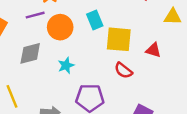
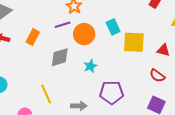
red semicircle: (123, 70) -> (157, 76), moved

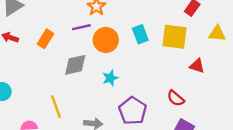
yellow square: (134, 42) -> (175, 37), moved
red semicircle: (157, 76) -> (176, 98), moved
purple pentagon: (112, 93) -> (133, 111), turned 30

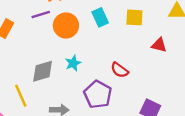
yellow square: (175, 37) -> (134, 17), size x0.7
gray diamond: (75, 65) -> (43, 71), moved
red semicircle: (176, 98) -> (119, 70), moved

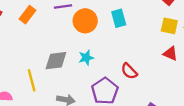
yellow square: (134, 17) -> (169, 26), moved

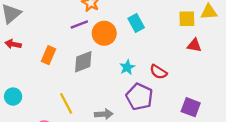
orange rectangle: (28, 15) -> (48, 55), moved
cyan star: (86, 58) -> (127, 67), moved
gray diamond: (56, 61) -> (83, 62), moved

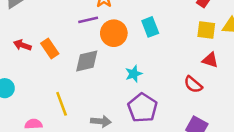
red arrow: (13, 44) -> (22, 45), moved
orange rectangle: (48, 55) -> (50, 49), turned -66
red semicircle: (158, 72) -> (193, 84), moved

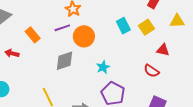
cyan rectangle: (150, 27) -> (123, 26), moved
yellow square: (206, 30) -> (146, 27), moved, turned -35
orange rectangle: (50, 49) -> (33, 35), moved

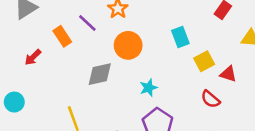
yellow square: (146, 27) -> (204, 61), moved
purple line: (62, 28) -> (87, 23), moved, turned 56
red arrow: (12, 53) -> (33, 57), turned -64

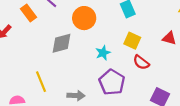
yellow square: (204, 61) -> (132, 41), moved, turned -35
red semicircle: (210, 99) -> (141, 62), moved

